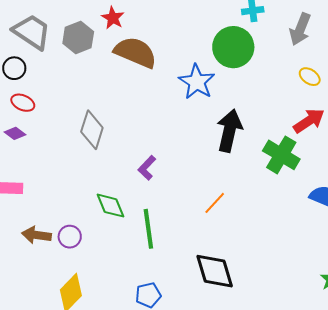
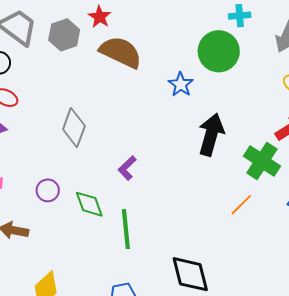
blue star: (197, 82) -> (181, 84), size x0.7
orange line: (215, 203) -> (241, 205), moved
purple circle: (70, 237) -> (48, 190), moved

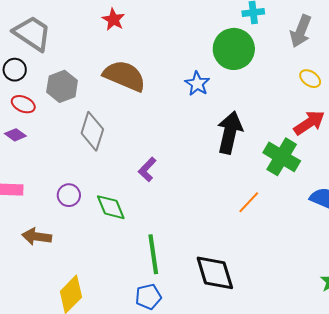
gray hexagon: (64, 35) -> (62, 86), moved
brown semicircle: (121, 52) -> (124, 76), moved
orange line: (241, 205) -> (249, 202), moved
green line: (126, 229) -> (153, 254), moved

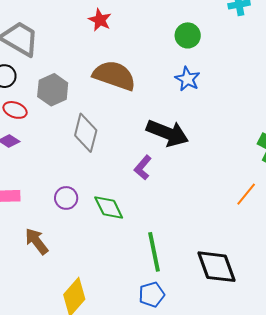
green circle: (234, 49) -> (188, 35), moved, size x0.6
black arrow: (230, 132) -> (167, 133), moved, turned 102
brown arrow: (37, 237) -> (37, 241), turned 48

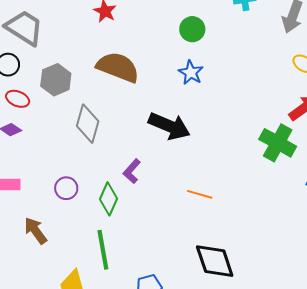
purple L-shape: (143, 168) -> (132, 171), moved
orange line: (246, 194) -> (200, 194), moved, turned 65
green diamond: (109, 207) -> (109, 199), turned 48
green line: (154, 252) -> (103, 250), moved

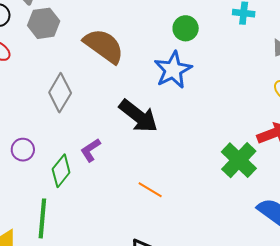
blue star: (191, 73) -> (173, 70), size x1.5
gray hexagon: (56, 80) -> (44, 23), moved

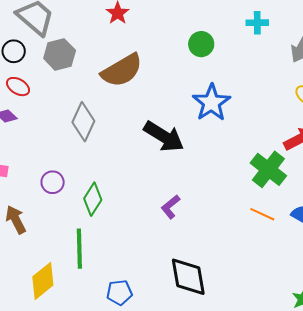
brown semicircle: (104, 46) -> (122, 70), turned 120
blue star: (173, 70) -> (211, 103), moved
purple L-shape: (91, 150) -> (171, 207), moved
orange line: (150, 190) -> (262, 214), moved

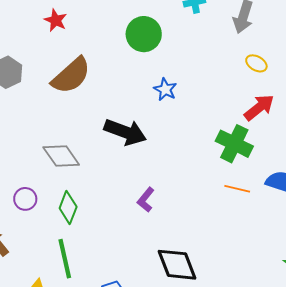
green circle: (201, 44) -> (144, 34), size x1.4
blue star: (211, 103) -> (165, 89), size x0.6
gray diamond: (83, 122) -> (61, 156), moved, turned -48

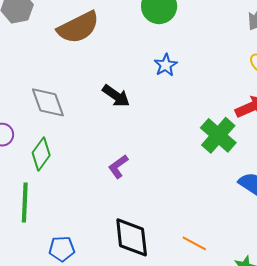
black arrow: (125, 132) -> (116, 96), size x0.7
orange line: (237, 189) -> (194, 243), moved

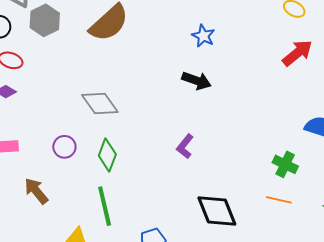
black arrow: (116, 96) -> (196, 81), moved
green cross: (218, 135) -> (285, 164), moved, size x0.7

